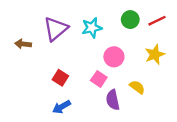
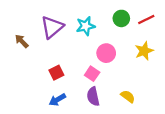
brown arrow: (23, 44) -> (22, 41), turned 40
red square: (60, 78) -> (56, 73), turned 32
yellow semicircle: (137, 87) -> (128, 96), moved
purple semicircle: (113, 100) -> (93, 96), moved

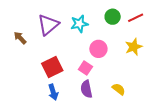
red square: (56, 73) -> (52, 67), size x1.5
blue arrow: (57, 100) -> (53, 92), turned -77

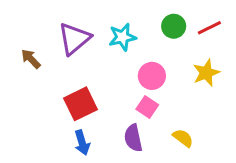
pink square: (85, 68) -> (147, 107), moved

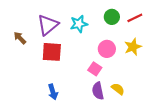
pink circle: (152, 76) -> (107, 49), moved
red square: (81, 104) -> (52, 52), moved, turned 30
purple semicircle: (133, 138) -> (98, 91), moved

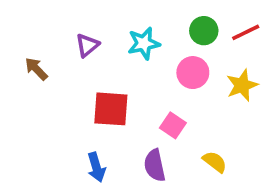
purple triangle: (48, 25) -> (87, 45), size x0.6
pink circle: (107, 49) -> (193, 73), moved
red square: (52, 52) -> (111, 109), moved
purple semicircle: (98, 91) -> (155, 165), moved

